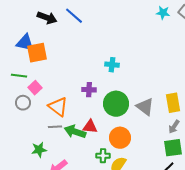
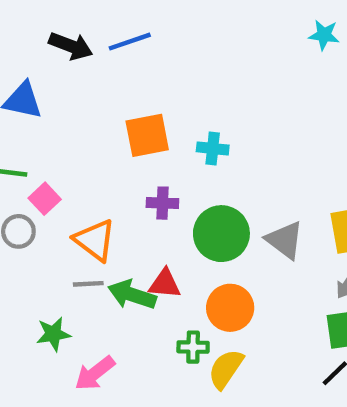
blue line: (74, 16) -> (130, 42), turned -60
orange square: (37, 53) -> (147, 135), moved

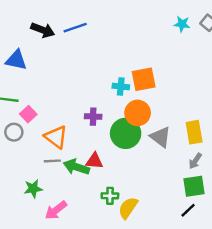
orange square: (147, 135) -> (144, 79), moved
orange circle: (230, 308) -> (138, 113), moved

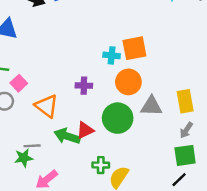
green circle: (126, 133) -> (118, 118), moved
gray triangle: (160, 137) -> (151, 106), turned -35
gray line: (52, 161) -> (32, 146), moved
red triangle: (94, 161) -> (85, 130), turned -30

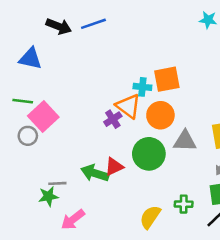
pink square: (19, 83) -> (43, 117), size x1.6
purple cross: (84, 86) -> (113, 119), turned -35
orange triangle: (47, 106) -> (128, 106), moved
green cross: (101, 165) -> (184, 204), moved

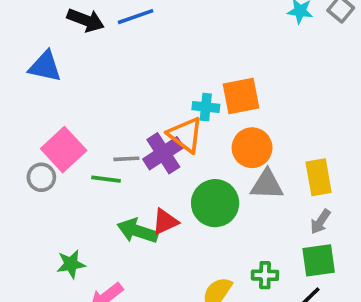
green line: (23, 101) -> (106, 179), moved
orange circle: (160, 115) -> (252, 148), moved
purple cross: (113, 119) -> (163, 153), size x1.5
gray line: (57, 183) -> (126, 159), moved

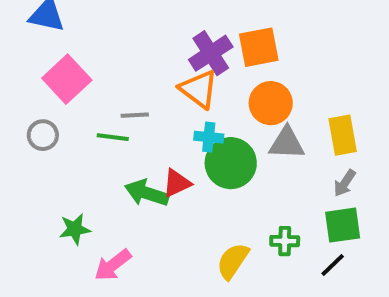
cyan cross: (206, 107) -> (209, 137), moved
pink square: (64, 150) -> (67, 79), moved
purple cross: (163, 153) -> (211, 53), moved

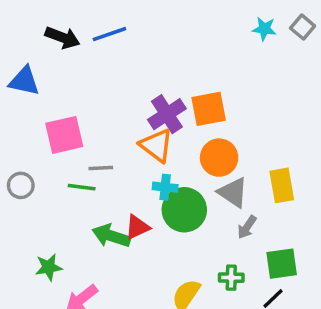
pink square: (67, 79) -> (64, 135), moved, turned 30
gray triangle: (287, 143) -> (233, 192), turned 32
gray arrow: (345, 183) -> (247, 227), moved

